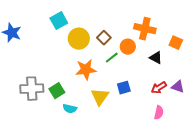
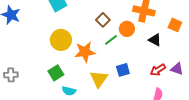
yellow circle: (79, 39) -> (61, 40), moved
gray cross: (32, 89) -> (11, 75), moved, size x0.6

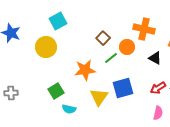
yellow circle: (61, 40) -> (46, 47), moved
blue square: (123, 70) -> (123, 88), size x1.5

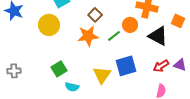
brown square: (103, 38) -> (95, 15), moved
black triangle: (155, 58) -> (158, 36), size x1.5
orange star: (85, 70) -> (88, 36), moved

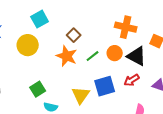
orange circle: (130, 25) -> (115, 53), moved
orange star: (88, 36) -> (67, 56), turned 30
red arrow: (161, 66) -> (132, 80), moved

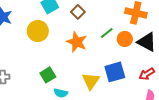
brown square: (74, 35) -> (78, 12), moved
green line: (93, 56) -> (107, 33), moved
red arrow: (132, 80) -> (147, 74), moved

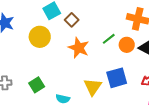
brown square: (78, 12) -> (72, 20), moved
green square: (48, 75) -> (37, 85), moved

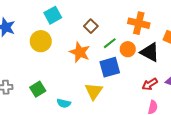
brown square: (72, 20) -> (91, 26), moved
blue square: (117, 78) -> (110, 67), moved

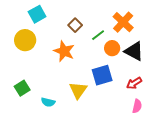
orange cross: (139, 23) -> (123, 22), turned 30
green line: (110, 43) -> (98, 35), moved
blue square: (110, 67) -> (102, 75), moved

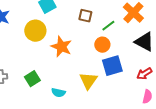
brown square: (75, 25) -> (85, 16), turned -32
orange circle: (112, 48) -> (102, 45), moved
orange star: (64, 51) -> (61, 47), moved

